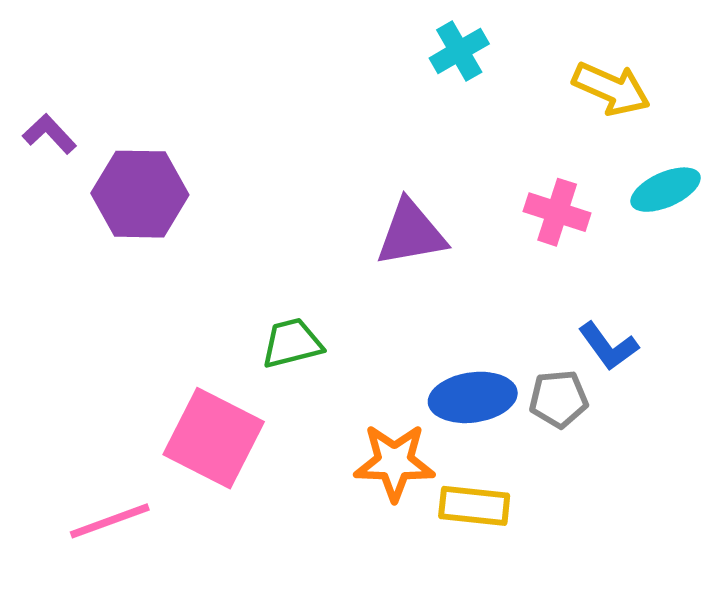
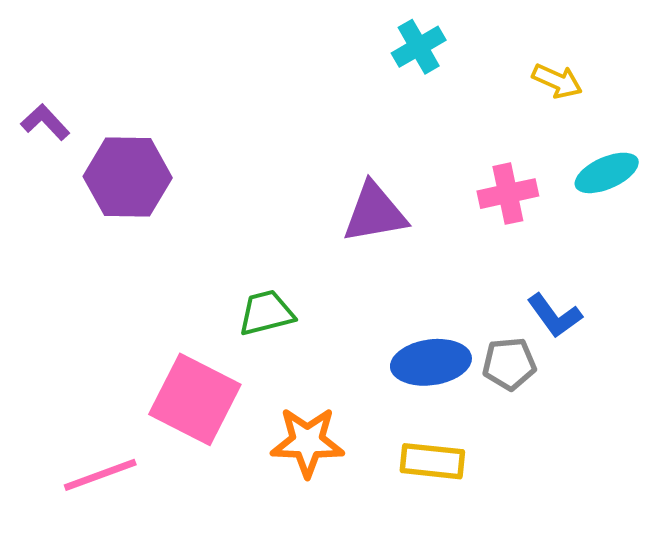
yellow arrow: (611, 89) -> (557, 81), size x0.7
pink cross: (557, 212) -> (508, 194), turned -30
orange star: (394, 462) -> (307, 442), moved

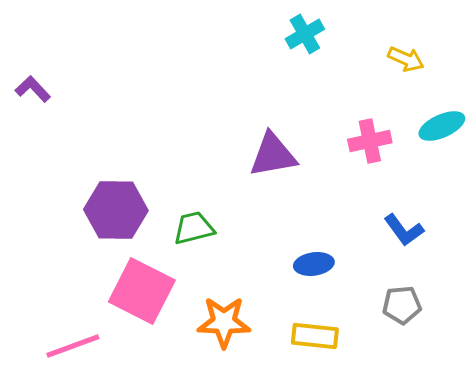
purple hexagon: (128, 177) -> (116, 210), moved
blue ellipse: (431, 362) -> (314, 264), size x0.7
gray pentagon: (509, 364) -> (402, 305), moved

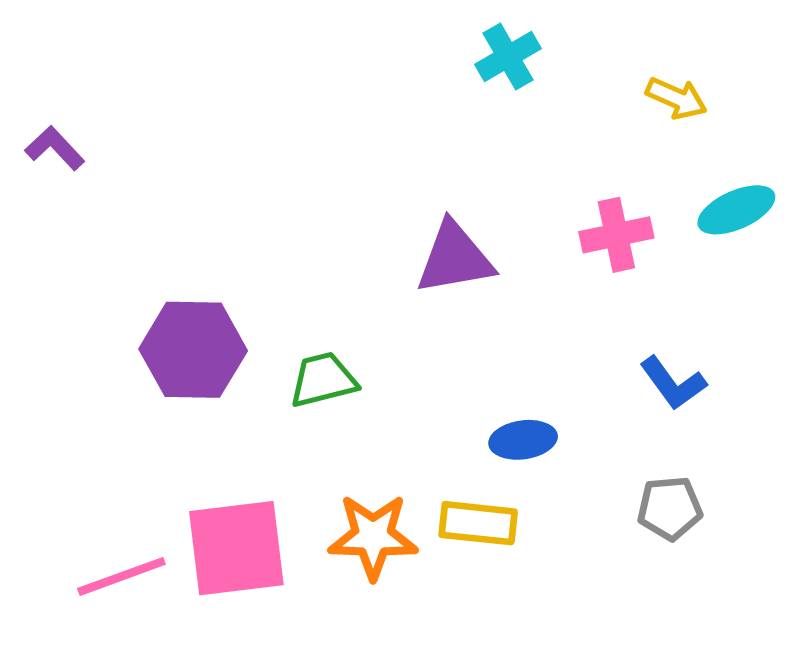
pink square: (142, 291) -> (236, 548), moved, turned -34
yellow rectangle: (315, 336) -> (478, 523), moved

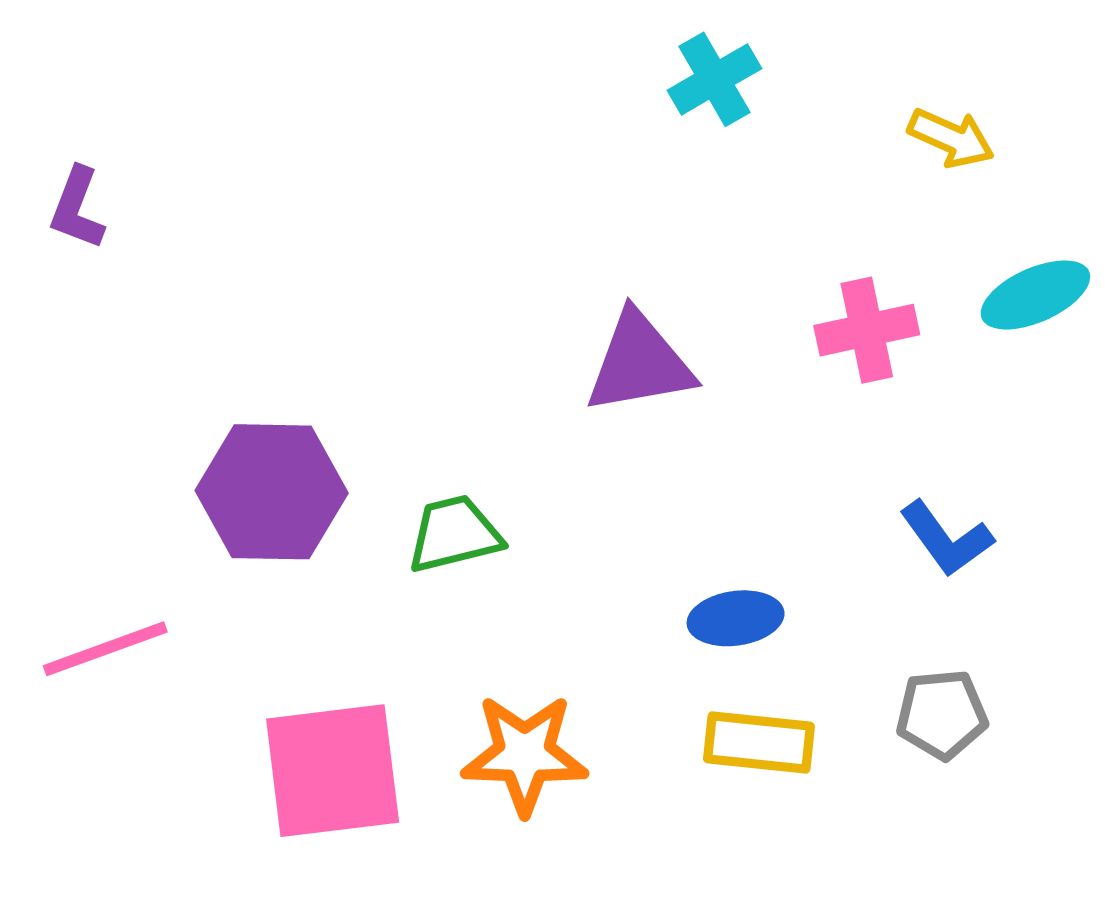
purple L-shape: (55, 148) -> (77, 208), turned -116
yellow rectangle: (478, 523) -> (759, 743), moved
pink line: (121, 576) -> (105, 649), moved

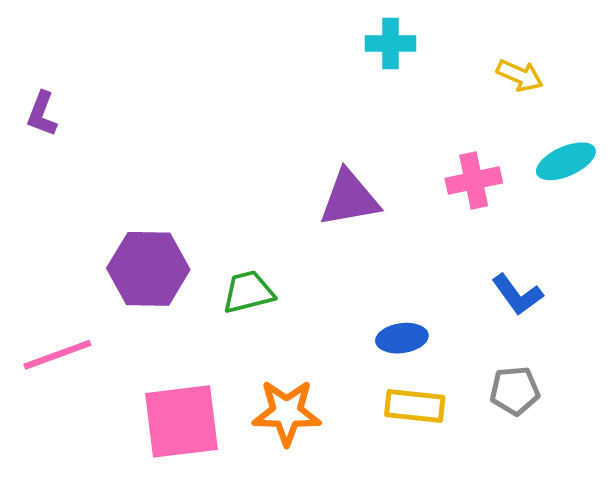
cyan cross: (714, 79) -> (390, 43), turned 30

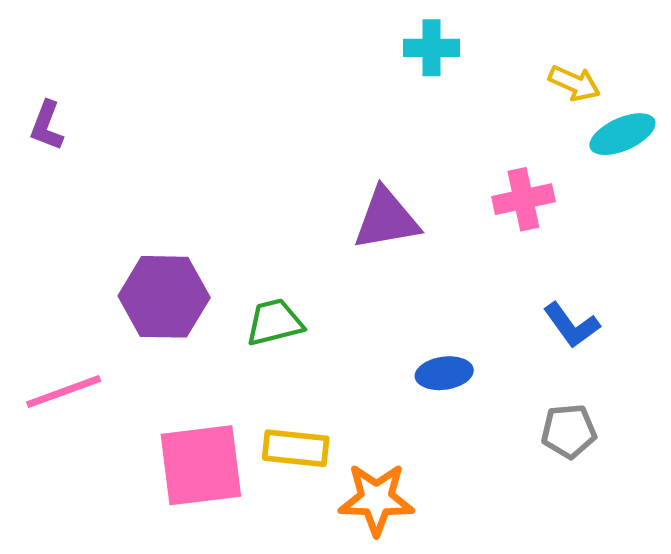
cyan ellipse: (566, 161) -> (622, 134), moved
yellow rectangle: (415, 406) -> (296, 448), moved
orange star: (287, 412) -> (376, 499), moved

